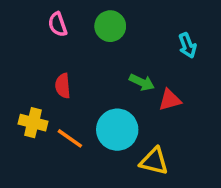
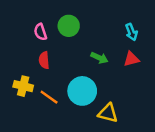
pink semicircle: (58, 24) -> (40, 32), moved
green circle: (110, 26) -> (69, 26), moved
red triangle: (170, 100) -> (131, 59), moved

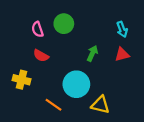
green arrow: (99, 58) -> (92, 53), turned -91
red semicircle: (44, 60) -> (41, 56), turned -56
orange line: (49, 97) -> (54, 105), moved

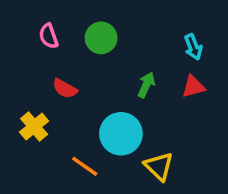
pink semicircle: (38, 29) -> (49, 36), moved
yellow cross: (22, 80) -> (34, 127), turned 36
yellow triangle: (100, 105) -> (159, 166), turned 30

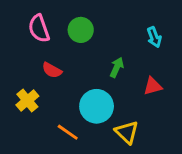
pink semicircle: (49, 36) -> (39, 28), size x1.4
red triangle: (193, 87) -> (153, 86), moved

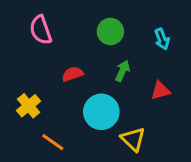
green circle: (81, 30) -> (110, 31), moved
red semicircle: (52, 70) -> (73, 74), moved, turned 132
orange line: (68, 132) -> (53, 142), moved

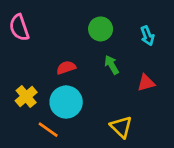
pink semicircle: (41, 30) -> (19, 28), moved
green arrow: (123, 71) -> (112, 65), turned -54
cyan circle: (101, 112) -> (66, 102), moved

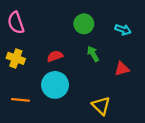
cyan arrow: (147, 36) -> (123, 30), turned -49
yellow cross: (26, 97) -> (16, 58), moved, turned -30
orange line: (48, 130) -> (20, 100), moved, turned -30

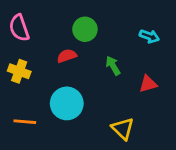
green circle: (84, 24) -> (85, 29), moved
red semicircle: (55, 56) -> (67, 56), moved

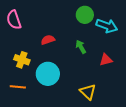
green circle: (85, 29) -> (85, 15), moved
cyan arrow: (149, 36) -> (107, 26), size x1.5
yellow cross: (19, 71) -> (22, 60), moved

